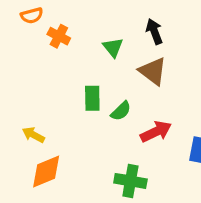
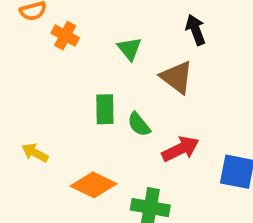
black arrow: (154, 31) -> (196, 30), moved
green semicircle: (121, 111) -> (139, 124), turned 95
orange diamond: (46, 171) -> (94, 185), moved, turned 48

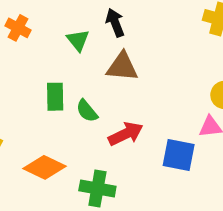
black arrow: (196, 30) -> (115, 23), moved
brown triangle: (177, 77) -> (122, 67), turned -32

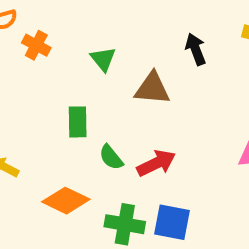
black arrow: (115, 23) -> (196, 49), moved
green semicircle: (87, 111) -> (111, 157), moved
blue square: (179, 155) -> (172, 222), moved

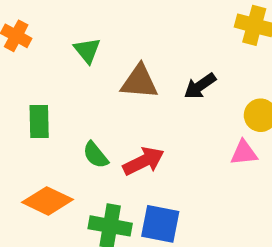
black arrow: (196, 49) -> (200, 86), moved, turned -104
green rectangle: (78, 122) -> (39, 121), moved

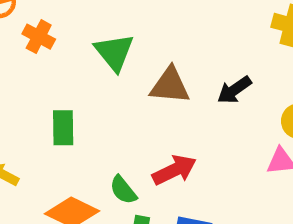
green triangle: (87, 50) -> (114, 52), size x1.4
green semicircle: (96, 155) -> (123, 190), moved

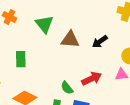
red arrow: (174, 170) -> (92, 79), moved
green semicircle: (123, 190) -> (67, 88), moved

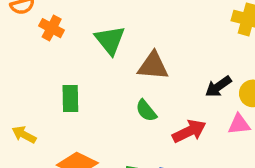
black arrow: (100, 42) -> (218, 87), moved
green semicircle: (67, 88) -> (146, 111), moved

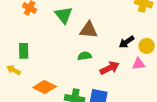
green rectangle: (70, 99) -> (24, 51), moved
green semicircle: (146, 111) -> (85, 56), turned 120

